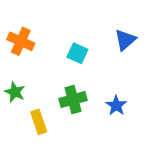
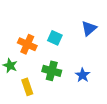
orange cross: (21, 41) -> (27, 44), moved
green cross: (73, 99) -> (52, 71), turned 30

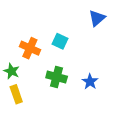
blue triangle: (89, 28) -> (97, 18), moved
yellow rectangle: (27, 87) -> (16, 94), moved

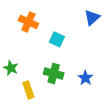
orange cross: (30, 48) -> (28, 22), moved
yellow rectangle: (16, 94) -> (28, 90), moved

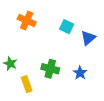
blue triangle: (92, 18) -> (88, 38), moved
cyan square: (57, 39) -> (67, 27), moved

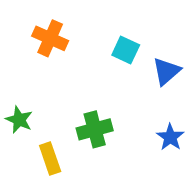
green cross: (50, 69) -> (95, 129), turned -30
blue star: (80, 73) -> (170, 137), moved

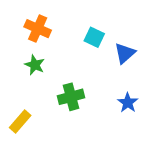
green star: (19, 120) -> (35, 65), moved
yellow rectangle: (50, 158) -> (20, 122), moved, turned 60

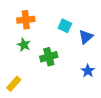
orange cross: (38, 29) -> (26, 20), turned -30
green cross: (71, 97) -> (49, 57), moved

